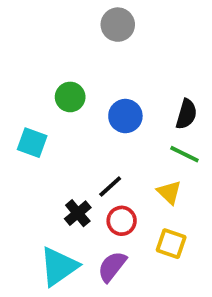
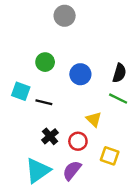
gray circle: (118, 25) -> (65, 16), moved
black line: (110, 187) -> (44, 102), moved, turned 56
yellow triangle: (169, 192) -> (94, 119), moved

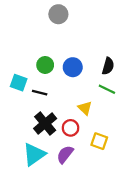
green circle: (45, 62) -> (45, 65), moved
black cross: (50, 136) -> (45, 123), size x1.5

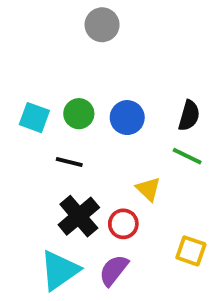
cyan square: (19, 83) -> (34, 118), moved
yellow square: (99, 141) -> (191, 251), moved

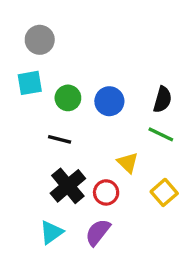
gray circle: (102, 25) -> (40, 40), moved
cyan square: (34, 118) -> (30, 83), moved, turned -30
yellow square: (191, 251) -> (164, 192), moved, turned 30
cyan triangle: (60, 270) -> (51, 232), size x0.7

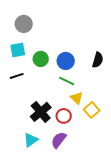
green line: (161, 134) -> (67, 81), moved
black line: (60, 139) -> (17, 76), moved, turned -32
yellow square: (164, 192) -> (92, 110), moved

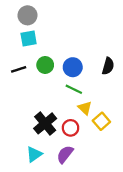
gray circle: (24, 24) -> (28, 15), moved
cyan square: (18, 50) -> (29, 39), moved
black line: (17, 76) -> (19, 69), moved

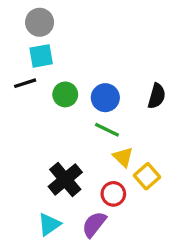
black line: (19, 69) -> (25, 83), moved
red circle: (71, 128) -> (113, 194), moved

